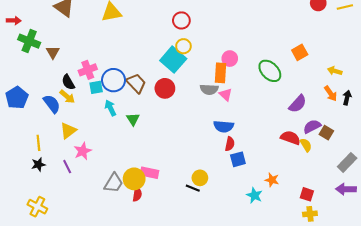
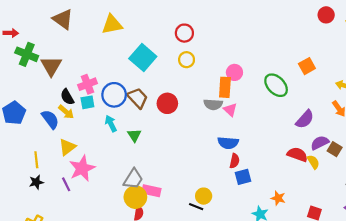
brown triangle: (53, 52) -> (51, 66), size x1.5
cyan square: (173, 60) -> (143, 58), moved
cyan square: (96, 87) -> (87, 102), moved
pink star: (83, 151) -> (82, 168), size x1.4
gray trapezoid: (114, 183) -> (133, 179), moved

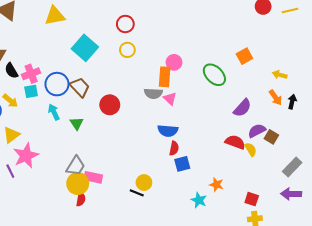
black semicircle: (67, 97) -> (11, 71), moved
red circle: (167, 103) -> (110, 105), moved

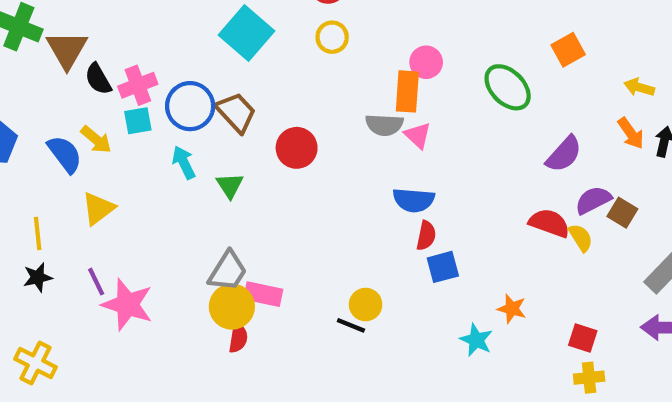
pink star: (26, 156) -> (127, 305), moved, turned -30

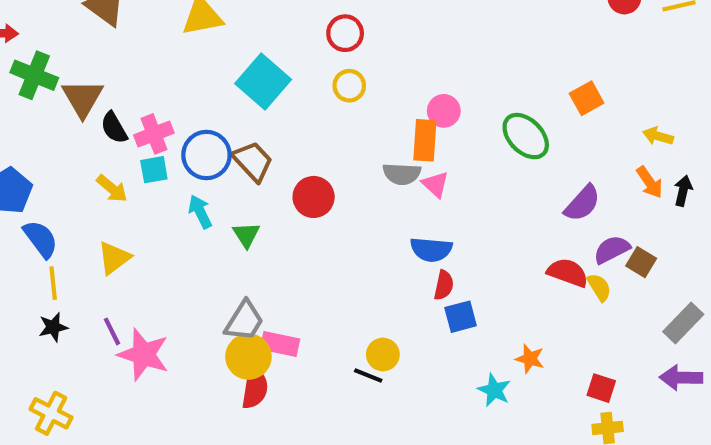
blue semicircle: (65, 154) -> (41, 239), moved
red semicircle: (238, 338) -> (255, 388), size x1.4

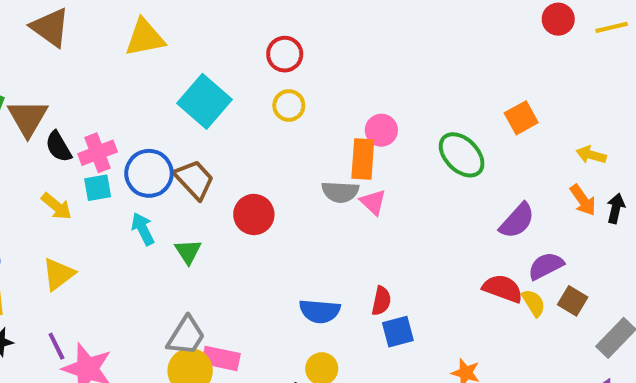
blue semicircle: (431, 249) -> (320, 311), moved
brown square: (641, 262) -> (573, 301), moved

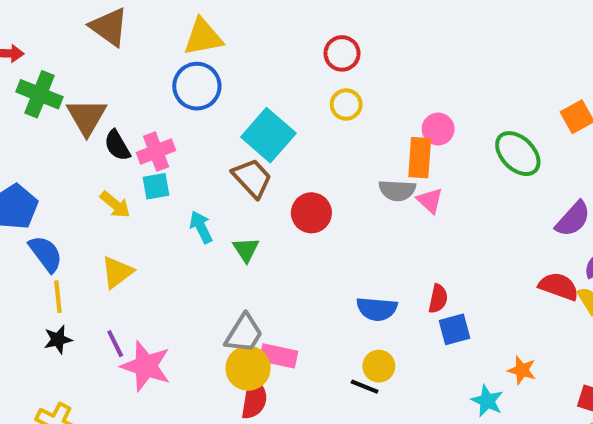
cyan square: (205, 101) -> (268, 135), moved
blue circle: (149, 173) -> (197, 86), moved

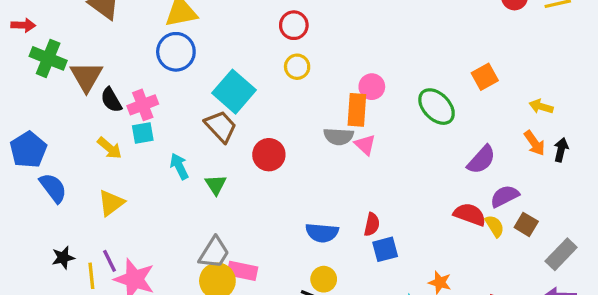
yellow line: (58, 297) -> (91, 276), moved

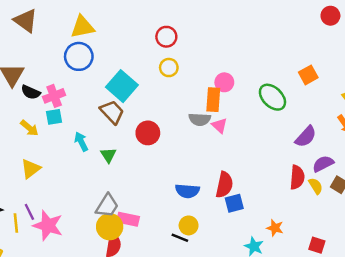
black semicircle: (111, 100) -> (31, 92), turned -36
red semicircle: (470, 214) -> (297, 177), turned 75
red semicircle: (372, 224) -> (224, 185), size x1.5

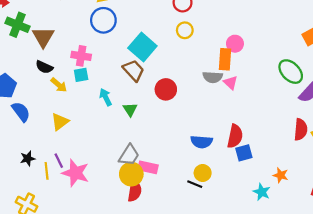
black semicircle: (31, 92) -> (44, 67), moved
pink cross: (54, 96) -> (81, 56), turned 30
green ellipse: (272, 97) -> (291, 72), moved

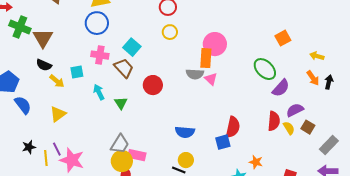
pink circle: (235, 44) -> (215, 44), size x1.5
cyan square: (142, 47) -> (132, 47), size x0.7
pink cross: (81, 56) -> (100, 55), moved
red semicircle: (235, 136) -> (233, 127), moved

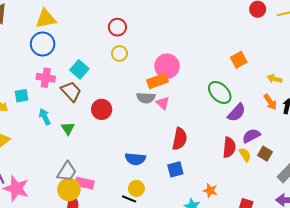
orange rectangle: (206, 58) -> (157, 81), turned 66
red semicircle: (233, 127) -> (180, 139), moved

